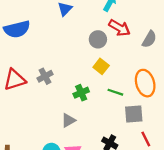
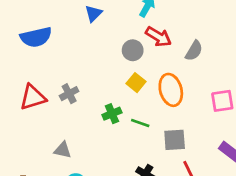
orange ellipse: (145, 83) -> (171, 90), moved
green line: (115, 92) -> (140, 123), moved
gray triangle: (68, 120) -> (63, 150), moved, turned 42

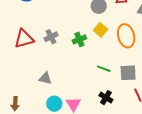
green cross: (112, 114) -> (79, 39), moved
green line: (140, 123) -> (104, 69), moved

